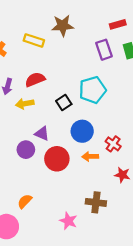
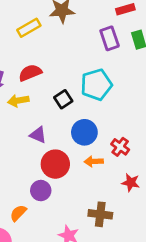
yellow rectangle: (34, 40) -> (29, 28), turned -48
purple circle: (26, 150) -> (41, 191), moved

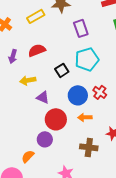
purple rectangle: (110, 38) -> (81, 28), moved
yellow arrow: (18, 101) -> (28, 80), moved
red cross: (120, 147) -> (100, 92), moved
brown cross: (100, 214) -> (89, 147), moved

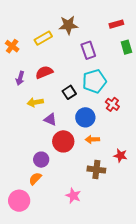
red cross: (100, 92) -> (112, 104), moved
purple circle: (45, 139) -> (41, 160), moved

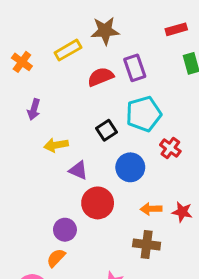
red semicircle: (44, 72) -> (101, 77), moved
orange arrow: (92, 139) -> (151, 209), moved
red star: (120, 156) -> (182, 212), moved

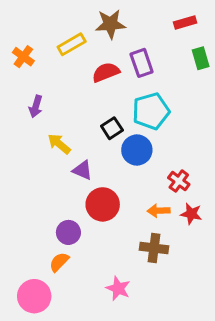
yellow arrow: (56, 145) -> (59, 144), turned 50
red cross: (170, 148) -> (179, 181), moved
blue circle: (130, 167) -> (137, 150), moved

